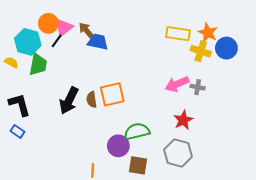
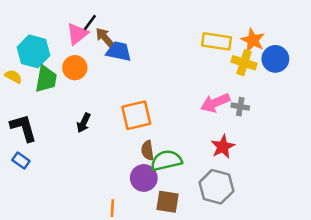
orange circle: (48, 23) -> (75, 68), moved
black line: (57, 41) -> (90, 23), moved
brown semicircle: (92, 100) -> (148, 150), moved
black arrow: (69, 101) -> (84, 123), size x0.6

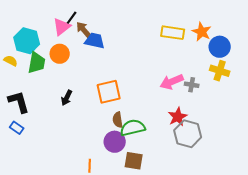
yellow cross: (244, 63) -> (220, 71), moved
gray hexagon: (216, 187) -> (188, 134), moved

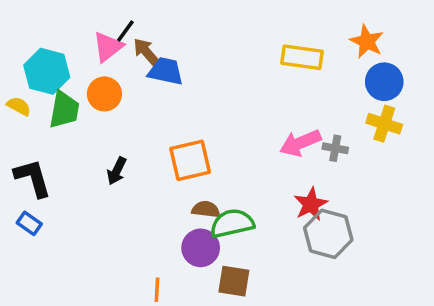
orange star: (202, 32) -> (367, 41), moved
brown semicircle: (118, 120) -> (206, 209), turned 105

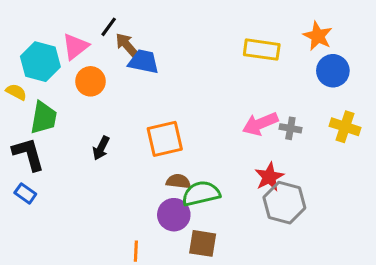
pink triangle: (108, 47) -> (75, 47), moved
green trapezoid: (64, 110) -> (44, 118), moved
yellow cross: (384, 124) -> (345, 127), moved

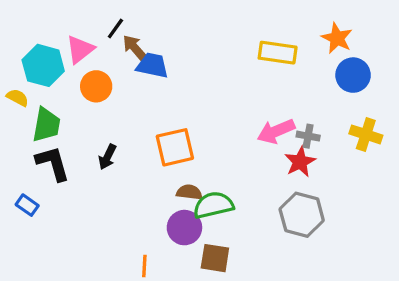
black L-shape: (28, 154) -> (53, 163), moved
red star: (269, 177) -> (300, 162), moved

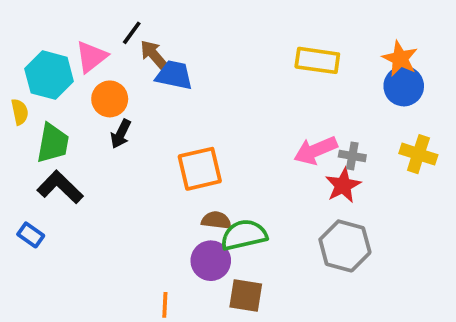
orange star: (337, 38) -> (400, 59), moved
yellow semicircle: (18, 98) -> (20, 112), turned 50
black arrow: (107, 157) -> (121, 134), moved
black L-shape: (53, 163) -> (60, 187), turned -30

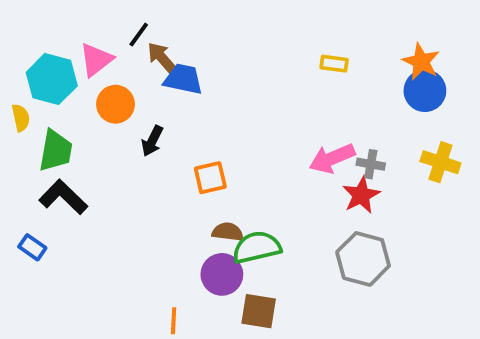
yellow rectangle: (317, 60) -> (334, 64), size x0.6
black arrow: (121, 134) -> (152, 141), moved
orange square: (200, 169) -> (210, 178), size x0.7

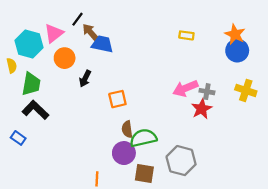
brown semicircle: (228, 232) -> (127, 129), turned -105
gray hexagon: (363, 259) -> (181, 161), moved

